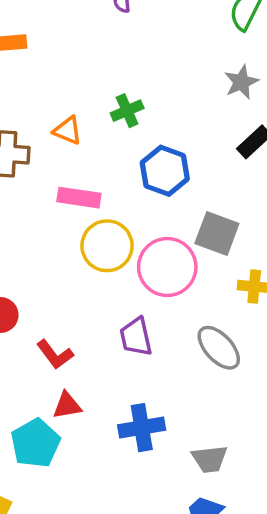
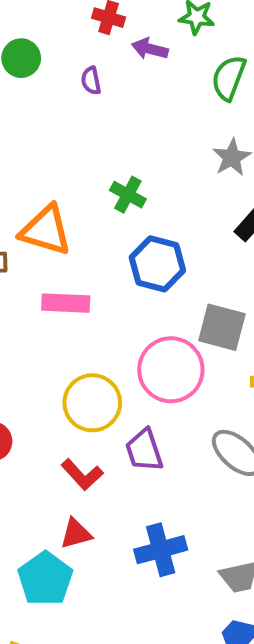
green cross: (127, 111) -> (128, 195), moved, turned -32
orange triangle: (68, 130) -> (46, 230), size x1.6
yellow circle: (107, 246) -> (92, 403), moved
red L-shape: (55, 354) -> (82, 475), moved

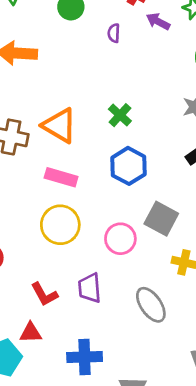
pink circle: (171, 370) -> (120, 239), size x0.7
yellow circle: (92, 403) -> (60, 225), moved

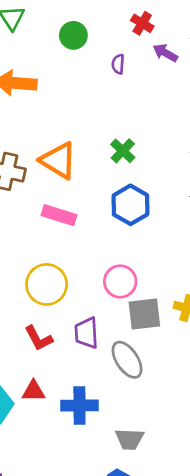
gray square: (161, 219) -> (144, 314), moved, turned -36
yellow circle: (60, 225) -> (47, 284), moved
gray ellipse: (151, 305) -> (127, 360), moved
red triangle: (31, 333) -> (33, 391), moved

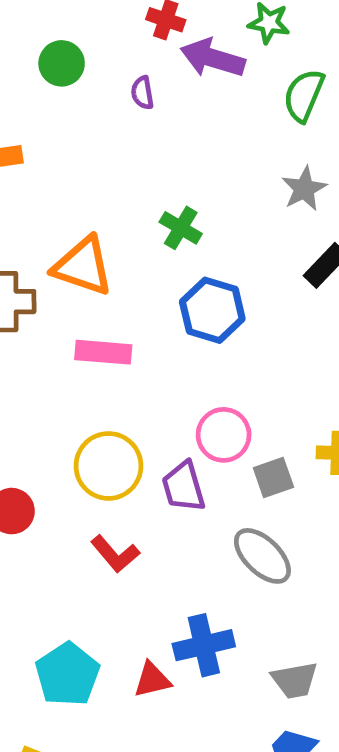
purple arrow: (165, 53) -> (213, 58), size x1.5
gray square: (144, 314) -> (273, 478), size x0.7
purple trapezoid: (86, 333) -> (184, 487), moved
red triangle: (33, 391) -> (152, 680), moved

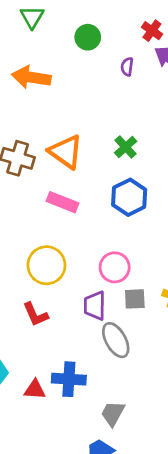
purple trapezoid: (184, 487) -> (95, 306), moved
gray trapezoid: (295, 680) -> (113, 413), turned 112

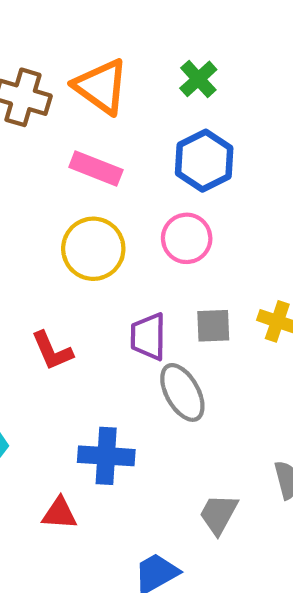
yellow circle: (46, 265) -> (93, 249), moved
pink circle: (115, 267) -> (187, 238), moved
red triangle: (35, 390) -> (59, 513), moved
gray trapezoid: (113, 413) -> (218, 514), moved

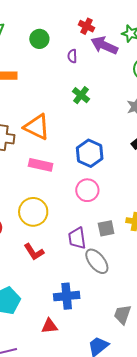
green cross: (198, 79) -> (81, 95), moved
yellow circle: (93, 249) -> (33, 212), moved

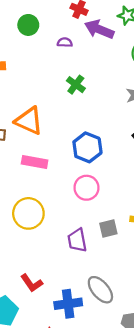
purple semicircle: (72, 56) -> (65, 42), turned 96
red L-shape: (34, 252) -> (32, 283), moved
gray ellipse: (97, 261) -> (100, 290), moved

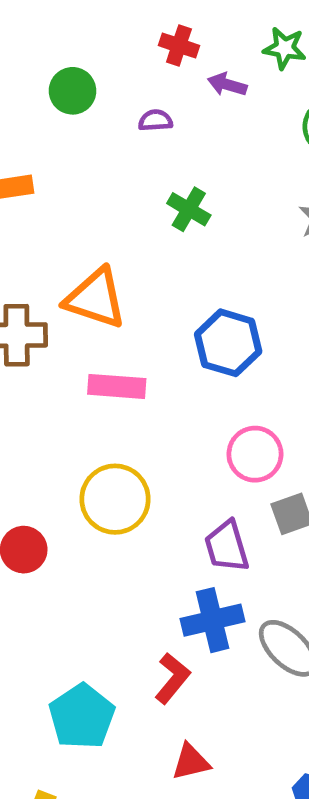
purple arrow: (99, 29) -> (227, 85), size x0.6
pink circle: (86, 188) -> (255, 454), moved
red L-shape: (32, 283) -> (172, 678), moved, turned -100
blue cross: (68, 304) -> (213, 620), moved

